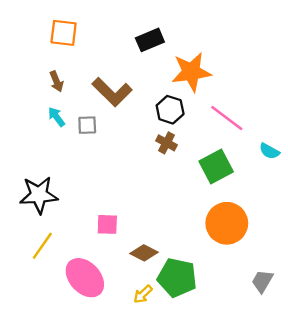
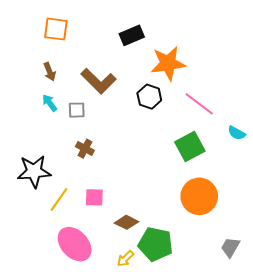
brown cross: (166, 143) -> (85, 149), moved
yellow line: (42, 246) -> (59, 199), moved

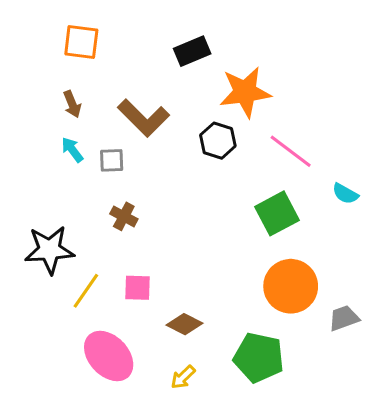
green pentagon: (156, 244) -> (259, 358), moved
gray trapezoid: (230, 247) -> (344, 318), moved, turned 40

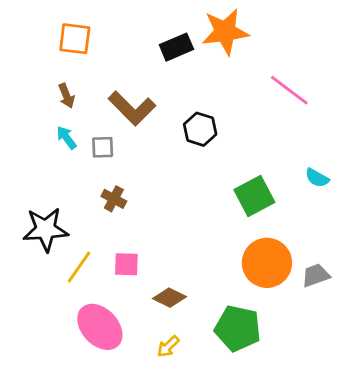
orange star: (245, 92) -> (225, 32), moved
pink line: (291, 151) -> (289, 90), moved
gray trapezoid: (344, 318) -> (316, 275), moved

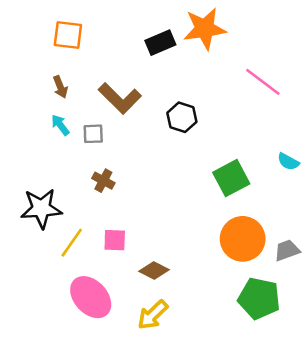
green pentagon: (238, 328) -> (259, 298), moved
yellow arrow: (168, 346) -> (153, 315), size x1.5

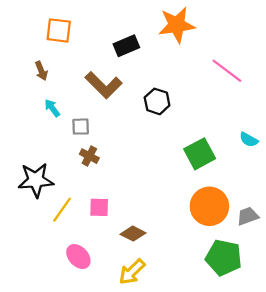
black rectangle: (160, 43) -> (126, 46), moved
brown arrow: (60, 87) -> (41, 71), moved
gray square: (93, 134) -> (81, 127), moved
pink ellipse: (91, 297) -> (78, 257), size x0.7

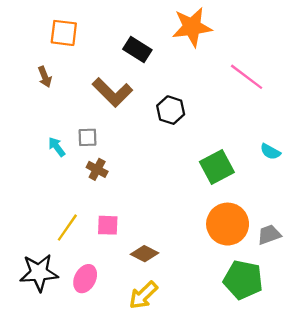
black rectangle: (126, 46) -> (137, 50), turned 55
cyan arrow: (52, 108) -> (57, 147), moved
black star: (36, 180) -> (39, 273), moved
pink ellipse: (78, 257) -> (85, 279), turned 70

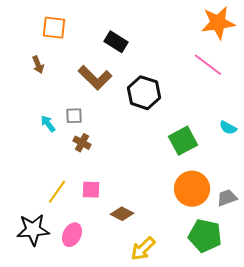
orange star: (192, 27) -> (218, 23), moved
black hexagon: (171, 110) -> (144, 93), size x1.4
yellow arrow: (143, 295) -> (143, 249), moved

